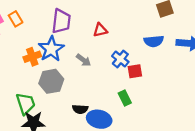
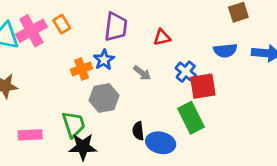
blue star: (51, 49) -> (104, 60), size x0.7
red square: (135, 71) -> (203, 86), size x1.5
green rectangle: (125, 98) -> (191, 118), size x1.6
black semicircle: (80, 109) -> (138, 131), turned 80

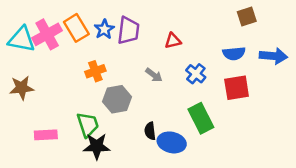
orange rectangle: (62, 24) -> (76, 28), size x1.5
blue star: (104, 60) -> (104, 29), moved
red square: (203, 86) -> (237, 88), moved

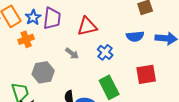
red triangle: (173, 41) -> (87, 26), size x1.5
orange cross: (95, 71) -> (26, 39), moved
red square: (237, 88) -> (146, 74), moved

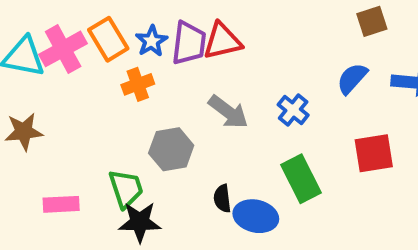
red triangle: (87, 26) -> (222, 41), moved
blue semicircle: (135, 36) -> (352, 78), turned 138
gray arrow: (72, 53) -> (228, 112), size x1.5

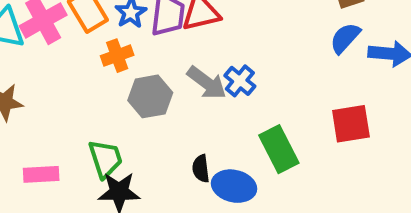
blue semicircle: (352, 78) -> (345, 38), moved
blue cross: (293, 110) -> (240, 81), moved
gray hexagon: (171, 149) -> (150, 96), moved

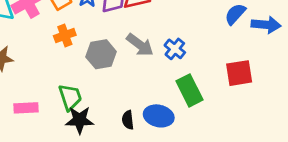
orange cross: (117, 56) -> (65, 35), moved
blue cross: (240, 81) -> (175, 49), moved
black semicircle: (201, 169) -> (128, 120), moved

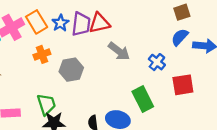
gray arrow: (140, 45) -> (119, 51), moved
blue cross: (175, 49) -> (157, 62), moved

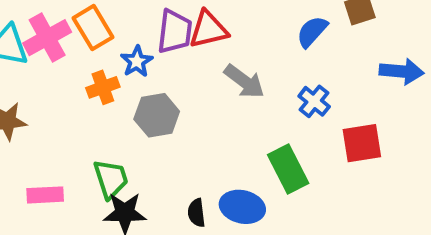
blue star: (60, 23) -> (137, 61), moved
blue semicircle: (180, 37) -> (312, 32), moved

